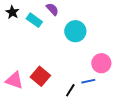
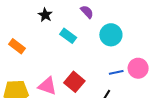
cyan rectangle: (34, 20) -> (68, 36), moved
blue line: (88, 81) -> (116, 72), moved

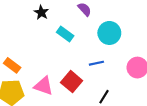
orange rectangle: (17, 46) -> (12, 65), moved
blue line: (116, 72) -> (96, 63), moved

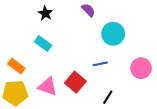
cyan rectangle: (65, 34) -> (43, 43), moved

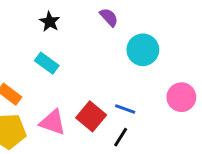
blue line: (100, 64) -> (125, 109), moved, turned 32
black line: (108, 97) -> (121, 137), moved

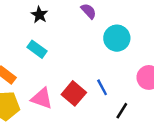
blue line: (125, 109) -> (102, 87), turned 42
black line: (121, 137) -> (122, 111), moved

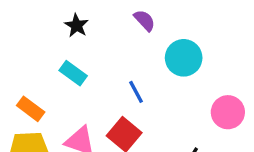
blue line: (102, 87) -> (136, 92), moved

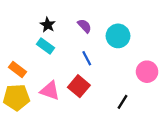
purple semicircle: (145, 20) -> (85, 26), moved
black star: (77, 25) -> (48, 25), moved

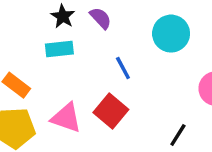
purple semicircle: (85, 26) -> (101, 18), moved
cyan rectangle: (45, 46) -> (59, 49), turned -42

